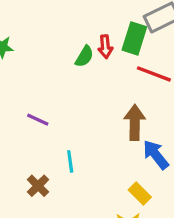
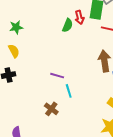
purple line: (38, 120) -> (57, 76), moved

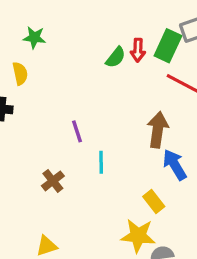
purple line: (57, 76) -> (77, 131), turned 40
cyan line: (69, 91) -> (101, 162), moved

